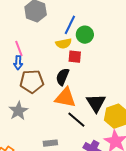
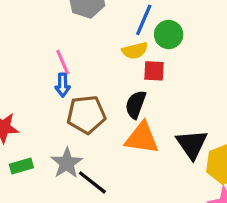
black line: (76, 120) -> (92, 182), moved

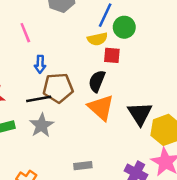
pink line: (63, 62) -> (25, 33), moved
orange triangle: (142, 138) -> (101, 108), turned 32
black line: (92, 182) -> (39, 99), moved, turned -50

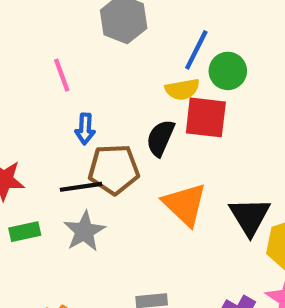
red square: (112, 55) -> (206, 117), size x1.5
black semicircle: (97, 81) -> (160, 138), moved

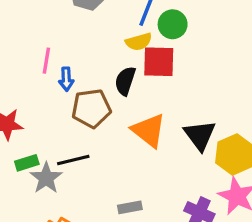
pink line: (62, 75) -> (46, 61), moved, turned 35
black line: (81, 187) -> (73, 160), moved
gray star: (84, 231) -> (46, 178), moved

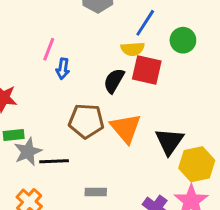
green circle: (173, 24) -> (183, 40), moved
brown pentagon: (91, 108) -> (86, 121), moved
black line: (73, 160) -> (54, 161), moved

